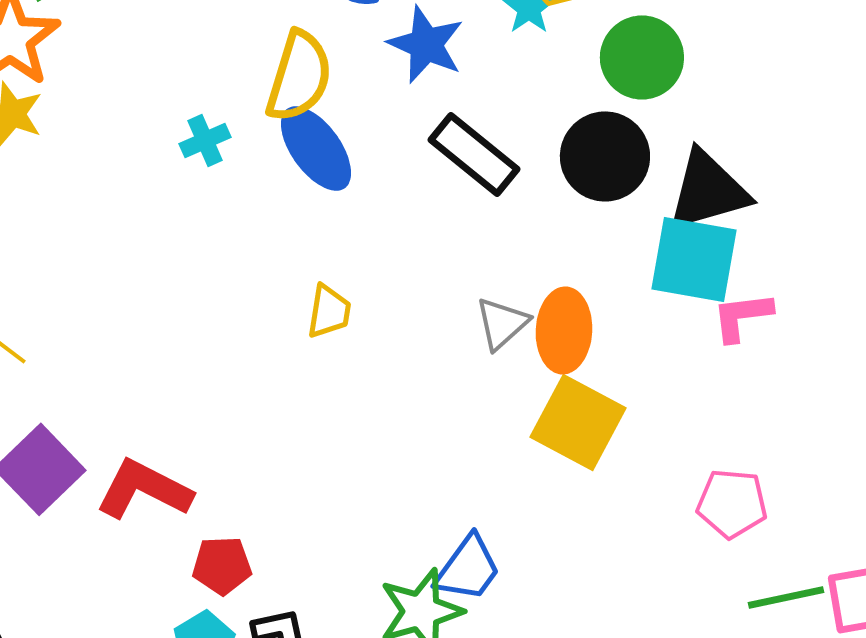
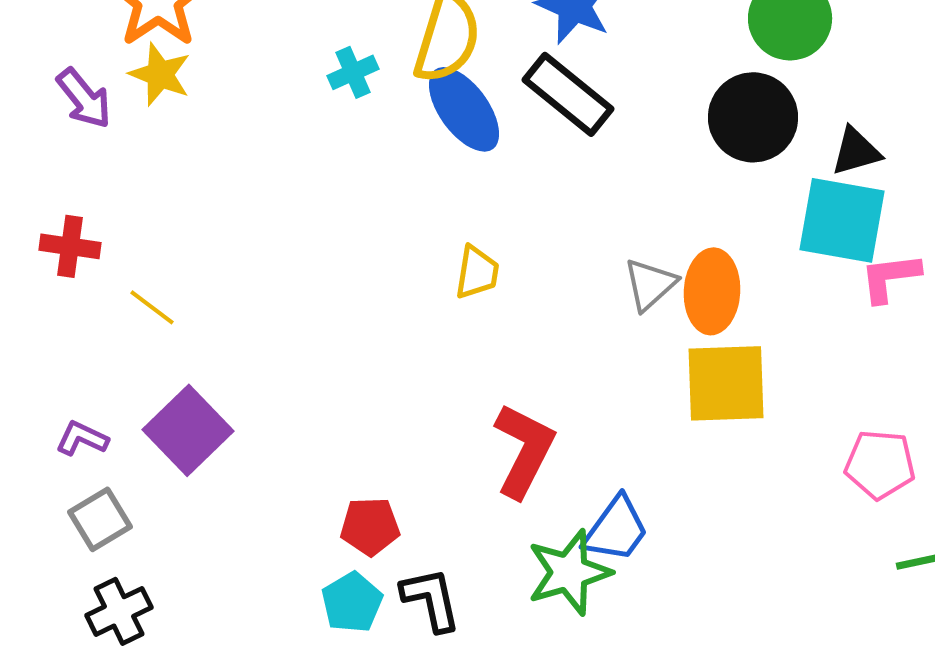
cyan cross: (205, 140) -> (353, 72), moved
black rectangle: (474, 154) -> (568, 94), moved
black triangle: (708, 190) -> (856, 151), size x0.6
yellow square: (578, 422) -> (726, 383), turned -30
red L-shape: (144, 489) -> (524, 450), moved, turned 90

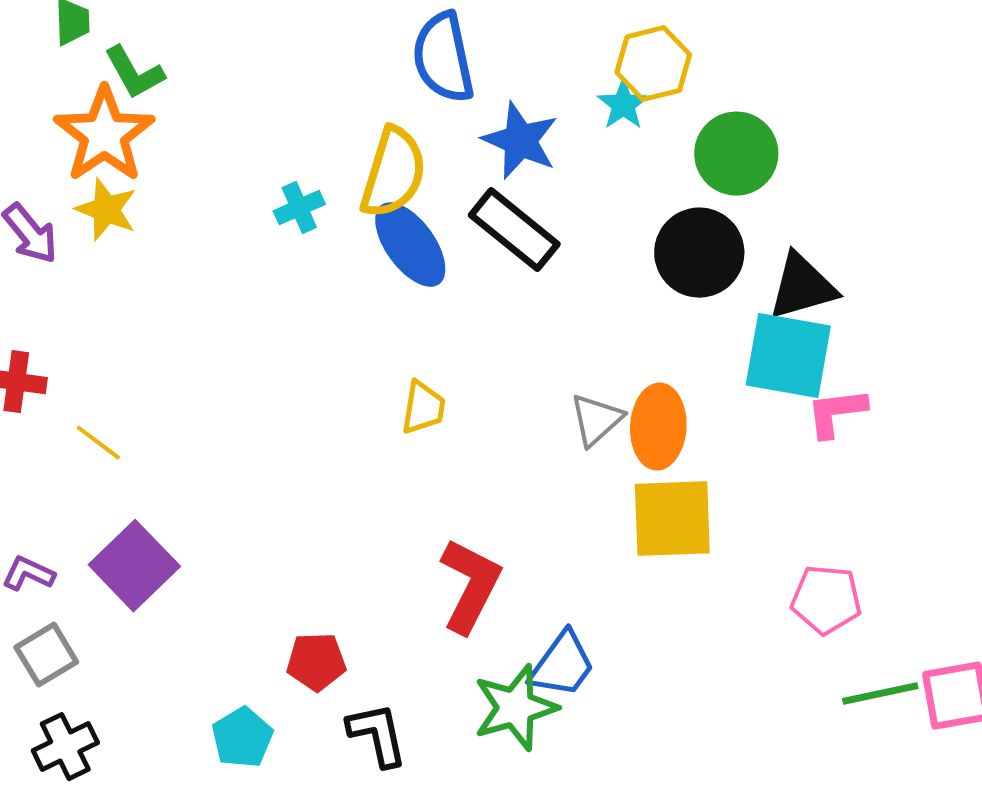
black triangle: (856, 151) -> (802, 287), size x1.4
cyan pentagon: (352, 602) -> (242, 738), moved

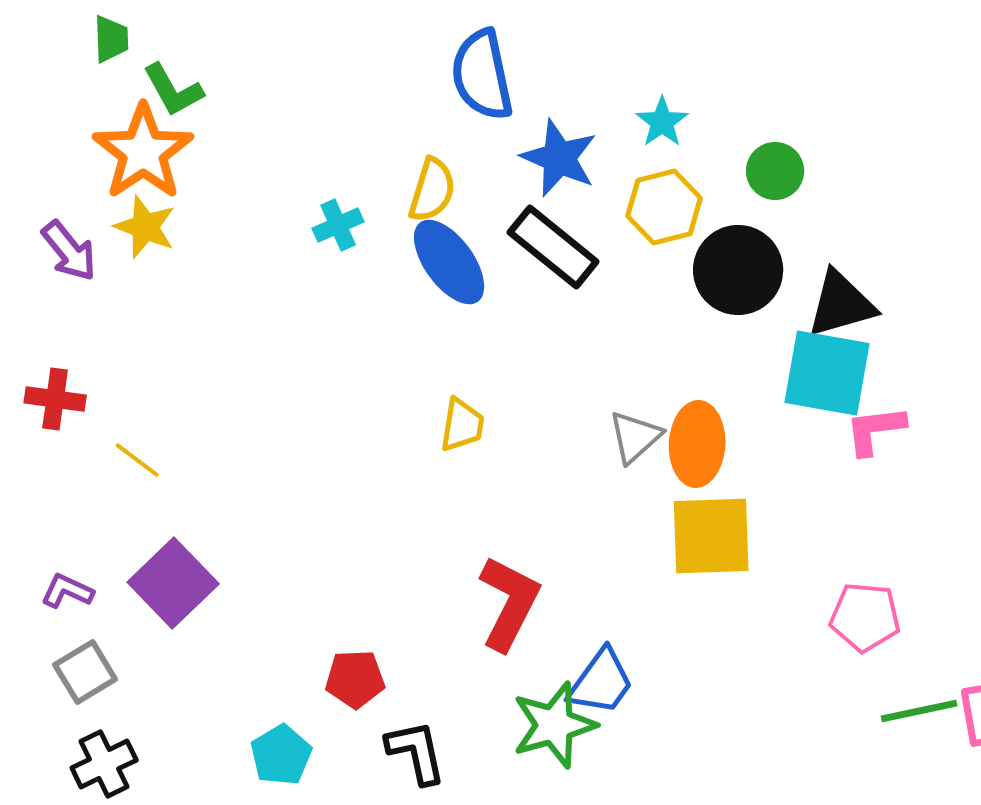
yellow hexagon: (653, 64) -> (664, 207), moved
green circle: (736, 154) -> (775, 171), size x0.7
yellow semicircle: (393, 173) -> (432, 190), size x0.7

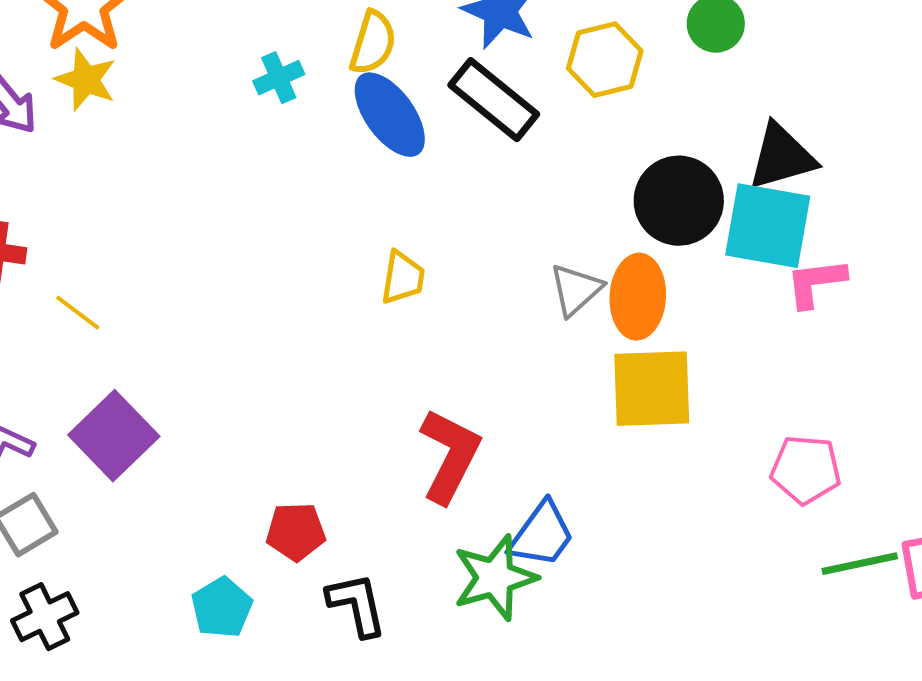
black circle: (738, 270) -> (679, 201), moved

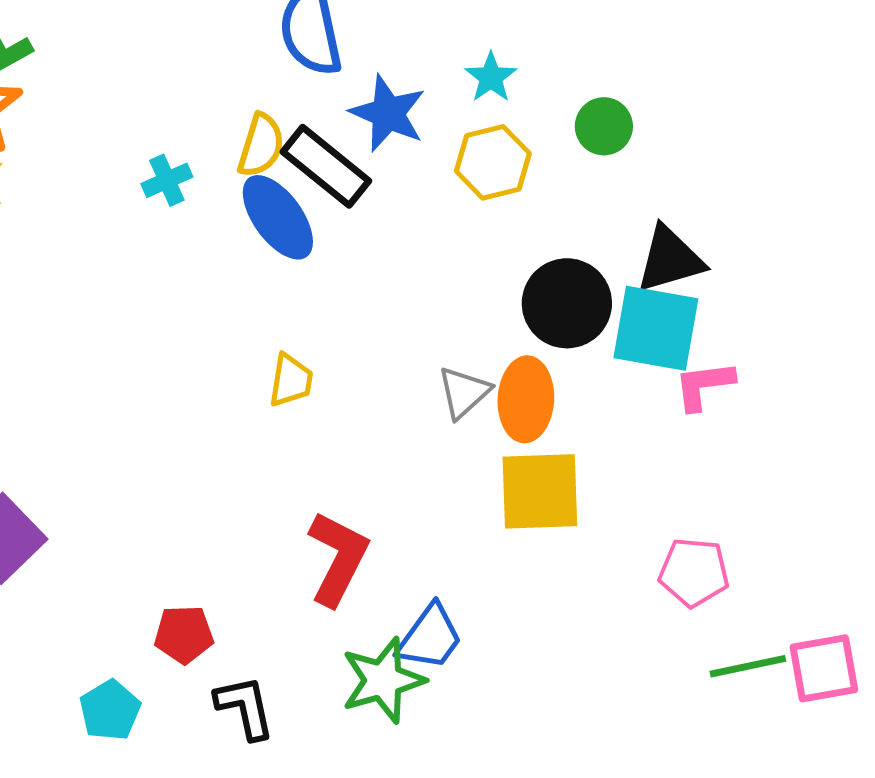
black rectangle: (494, 100) -> (326, 166), moved

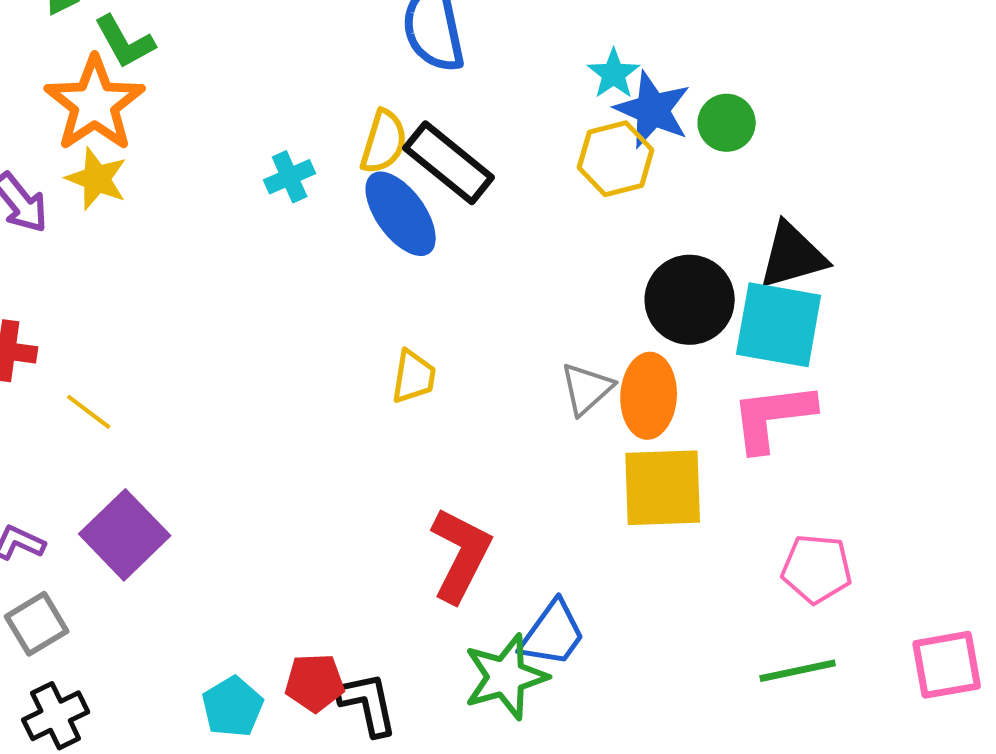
blue star: (388, 113) -> (653, 110), moved
pink L-shape: (704, 385) -> (773, 417), moved, size x1.4
red pentagon: (184, 634) -> (315, 683), moved
green line: (748, 666) -> (798, 671), moved

